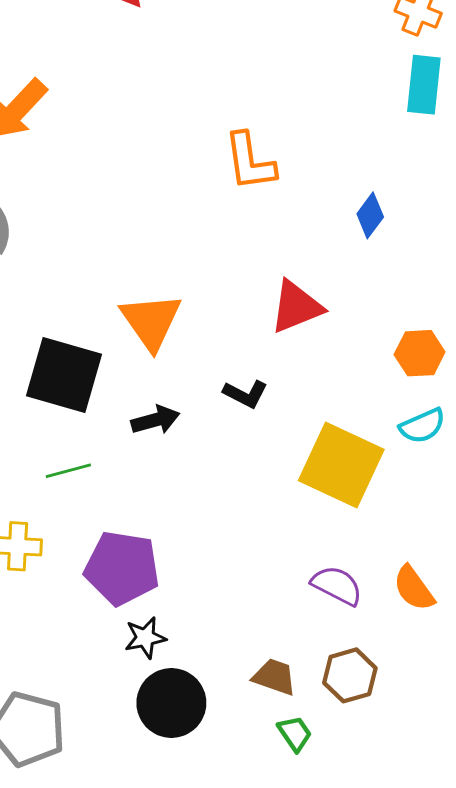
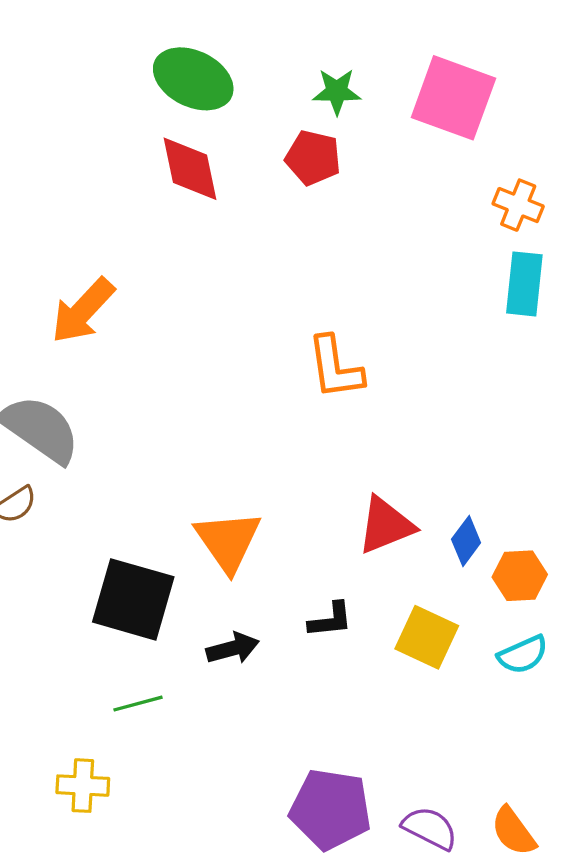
blue diamond: (370, 215) -> (466, 541), moved
black L-shape: (245, 394) -> (330, 620), turned -33
yellow square: (341, 465) -> (427, 637), moved, size x0.7
purple pentagon: (122, 568) -> (330, 809), moved

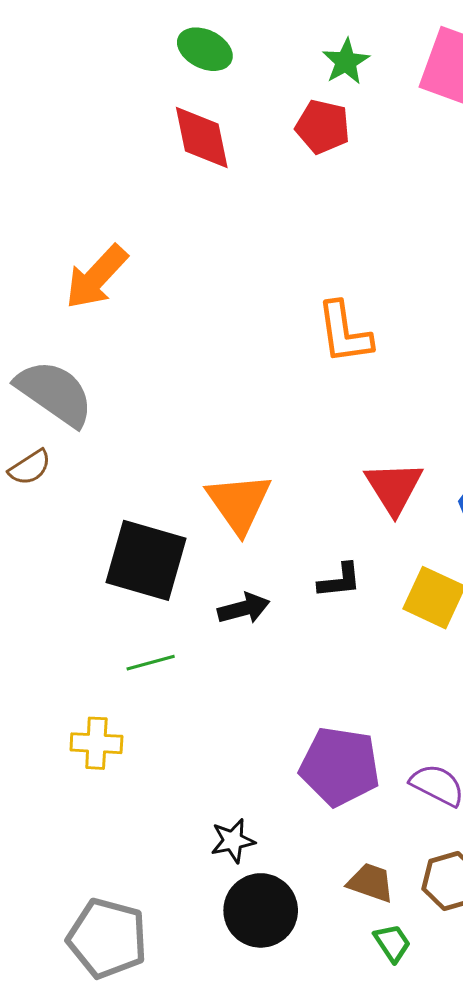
green ellipse: (193, 79) -> (205, 49), size x0.7
green star: (337, 91) -> (346, 62), turned -30
red triangle: (386, 525) -> (394, 488), turned -40

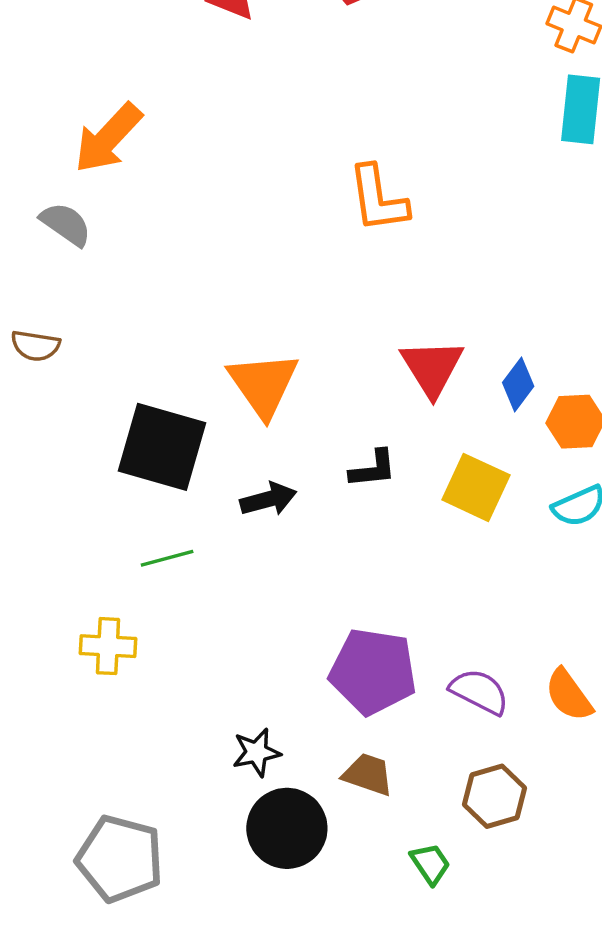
gray semicircle: (55, 393) -> (66, 224), moved, size x0.6
brown semicircle: (30, 467) -> (35, 346), turned 42
brown trapezoid: (371, 883) -> (368, 774), moved

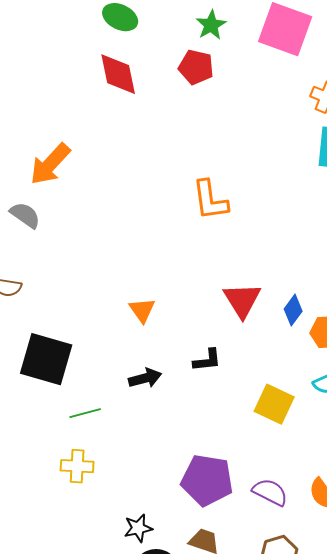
orange triangle: (263, 384) -> (142, 310), size x0.6
black square: (162, 447) -> (46, 359), moved
yellow square: (476, 487) -> (274, 404), moved
yellow cross: (108, 646) -> (77, 466), moved

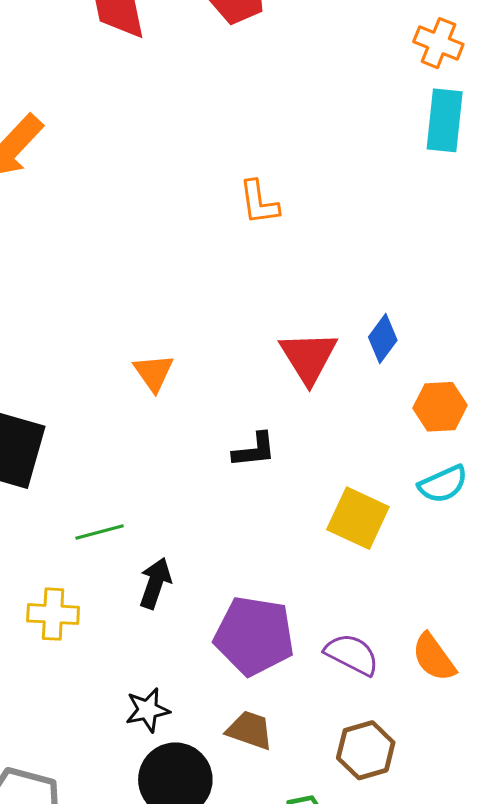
orange L-shape: (210, 200) -> (259, 202), size x0.7
blue diamond: (293, 310) -> (383, 339), moved
black arrow: (145, 378) -> (155, 583), moved, turned -56
green line: (85, 413) -> (100, 532), moved

